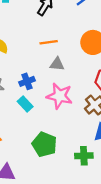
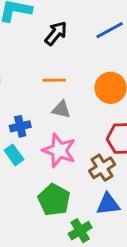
green pentagon: (44, 144) -> (54, 200), moved
green cross: (84, 156) -> (80, 231), turned -36

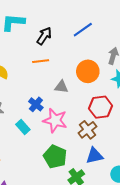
orange line: (54, 80) -> (41, 61), moved
gray triangle: (61, 109) -> (61, 87), moved
blue cross: (20, 126) -> (36, 104), moved, turned -32

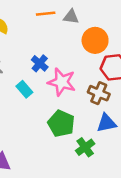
orange circle: (88, 71) -> (95, 40), moved
gray triangle: (61, 87) -> (71, 17), moved
brown cross: (88, 130) -> (99, 93), turned -30

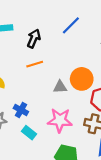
gray triangle: (71, 17) -> (60, 87), moved
blue cross: (40, 63) -> (21, 110), moved

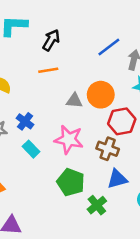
blue line: (71, 25) -> (109, 47), moved

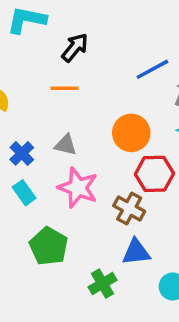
gray triangle: (74, 101) -> (66, 145), moved
green pentagon: (71, 182) -> (49, 246), moved

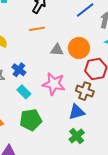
gray triangle: (66, 145) -> (57, 50), moved
green pentagon: (49, 246) -> (31, 120), moved, turned -30
blue triangle: (136, 252) -> (77, 112), moved

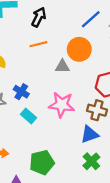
orange circle: (79, 48) -> (79, 49), moved
green pentagon: (31, 120) -> (42, 162), moved

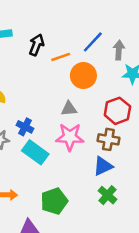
orange line: (38, 44) -> (61, 57), moved
gray triangle: (62, 66) -> (69, 109), moved
cyan rectangle: (29, 116) -> (35, 152), size x1.5

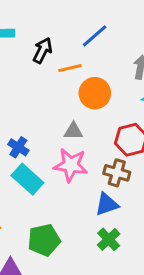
blue line: (93, 42) -> (95, 36), moved

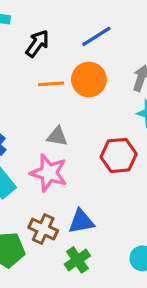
orange line: (70, 68) -> (51, 84), moved
orange circle: (95, 93) -> (89, 79), moved
brown cross: (117, 173) -> (43, 229), moved

